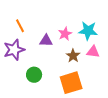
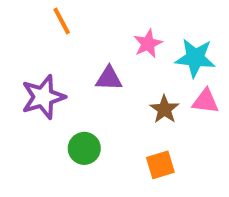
orange line: (20, 26) -> (62, 21), moved
pink star: (65, 34) -> (148, 44), moved
orange square: (71, 83) -> (160, 165), size x0.6

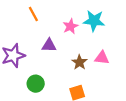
orange line: (62, 21) -> (33, 14), moved
cyan star: (195, 58) -> (94, 21), moved

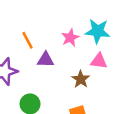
orange line: (33, 14) -> (27, 40), moved
pink triangle: (102, 58) -> (99, 61), moved

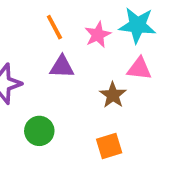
orange line: (27, 40) -> (54, 27), moved

